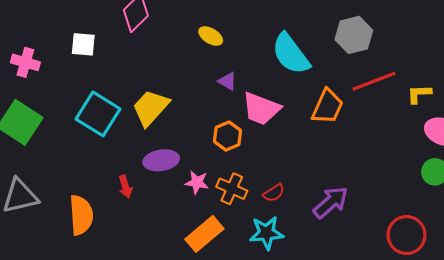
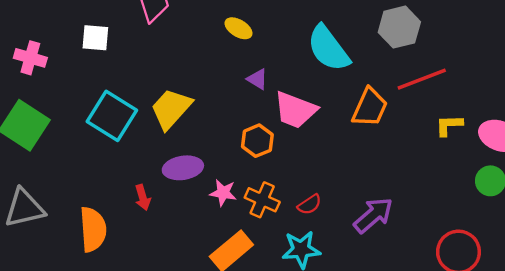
yellow L-shape: (419, 94) -> (449, 125), moved

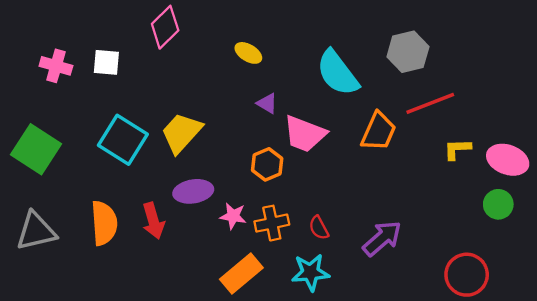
pink cross: (30, 58) -> (56, 66), moved
red arrow: (143, 197) -> (153, 221), size x1.4
orange cross: (262, 200) -> (272, 223), turned -36
red semicircle: (309, 205) -> (319, 228), turned 95
orange semicircle: (93, 229) -> (104, 223), moved

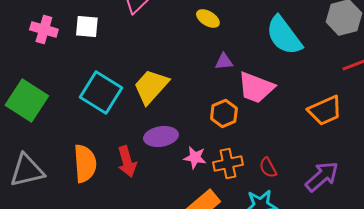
purple triangle: (267, 103) -> (224, 62), turned -36
orange trapezoid: (379, 132) -> (325, 110), moved, turned 42

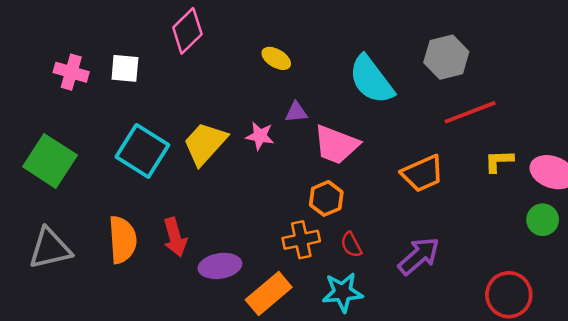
orange hexagon: (224, 114) -> (326, 198), moved
purple ellipse: (161, 136) -> (220, 266), moved
pink star: (195, 158) -> (260, 136), moved

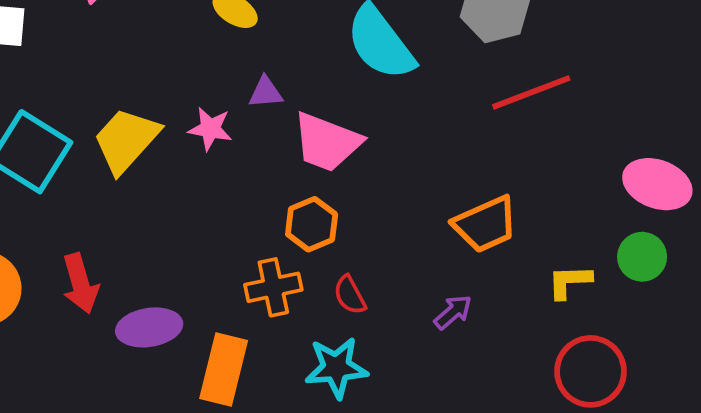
yellow L-shape: (499, 161) -> (569, 282), moved
orange trapezoid: (423, 173) -> (485, 224), moved
purple arrow: (419, 256) -> (453, 312), size x0.6
orange rectangle: (269, 293) -> (224, 369), turned -36

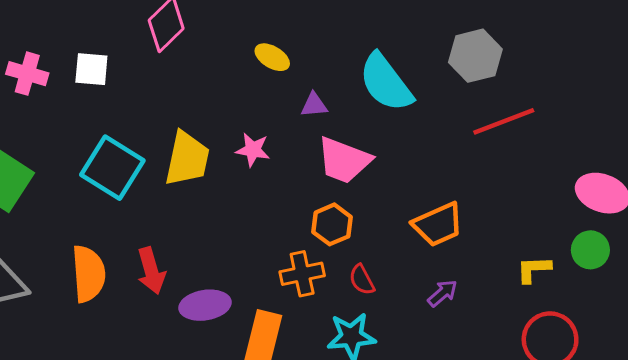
purple triangle: (266, 92) -> (314, 105), moved
yellow trapezoid: (126, 140) -> (187, 159), turned 150
orange trapezoid: (485, 224) -> (438, 224), moved

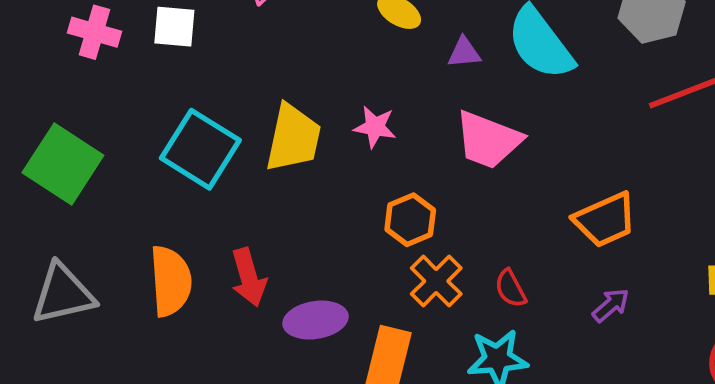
purple triangle: (314, 105) -> (464, 53), moved
orange hexagon: (332, 224) -> (410, 220), moved
orange cross: (302, 274) -> (436, 281), turned -33

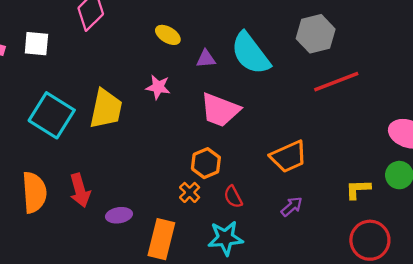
pink star: (375, 127) -> (158, 87), moved
orange hexagon: (410, 220) -> (206, 163), moved
orange cross: (436, 281) -> (190, 192), size x0.7
purple ellipse: (316, 320) -> (119, 215), size x0.7

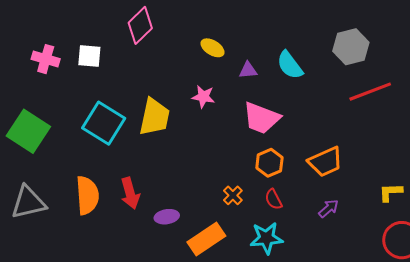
cyan semicircle: (250, 53) -> (290, 65), size x0.7
orange hexagon: (206, 163) -> (269, 163), moved
orange rectangle: (161, 239) -> (206, 239), turned 42

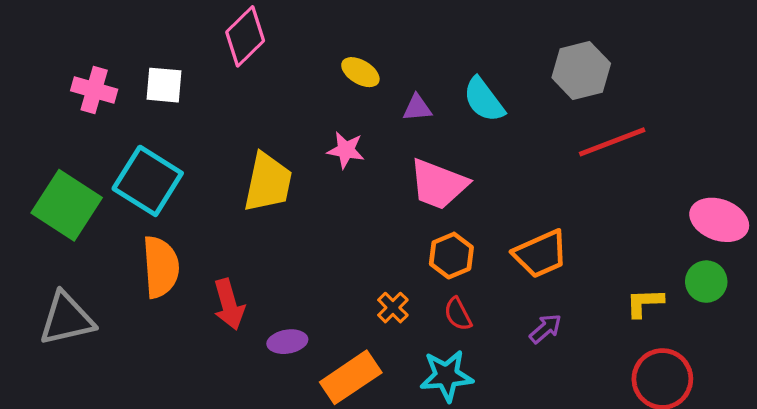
cyan square: (104, 123) -> (148, 181), moved
orange semicircle: (87, 195) -> (161, 267), moved

